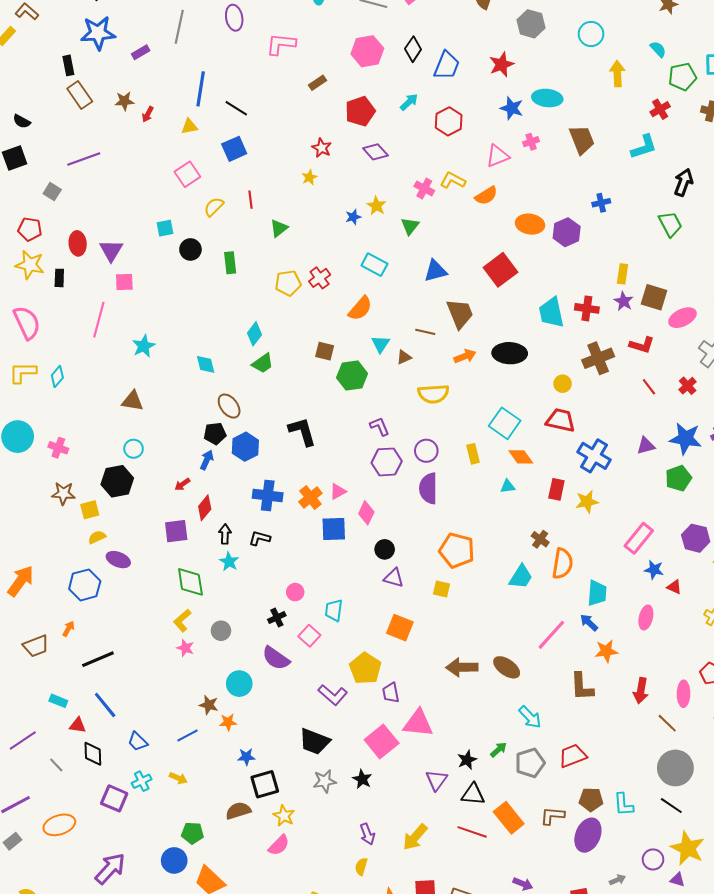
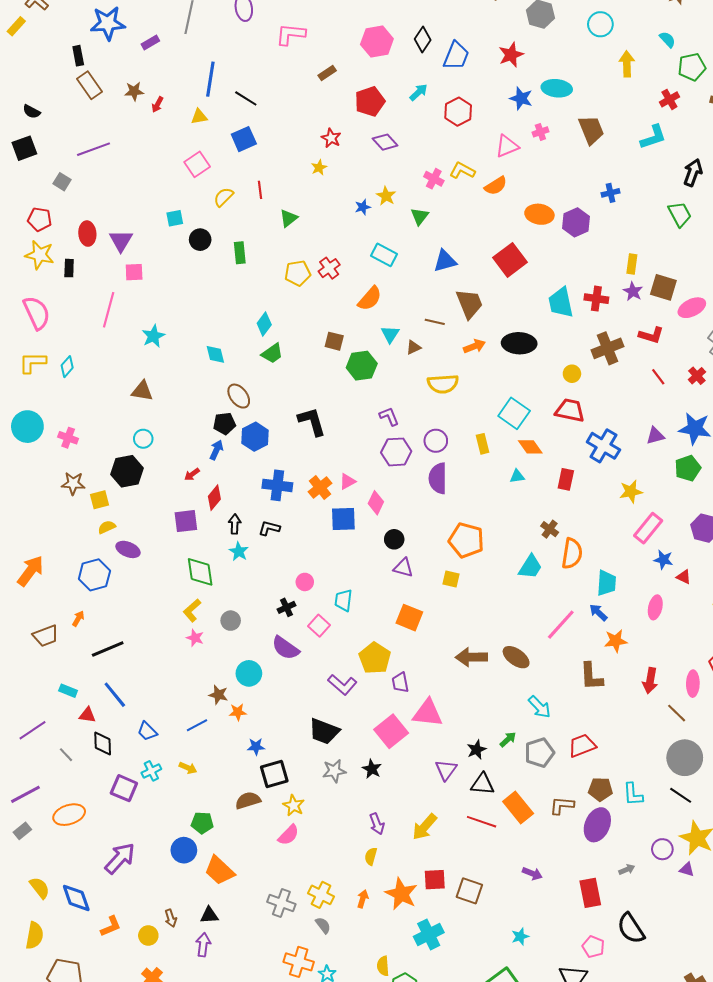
yellow star: (587, 502) -> (631, 492), moved

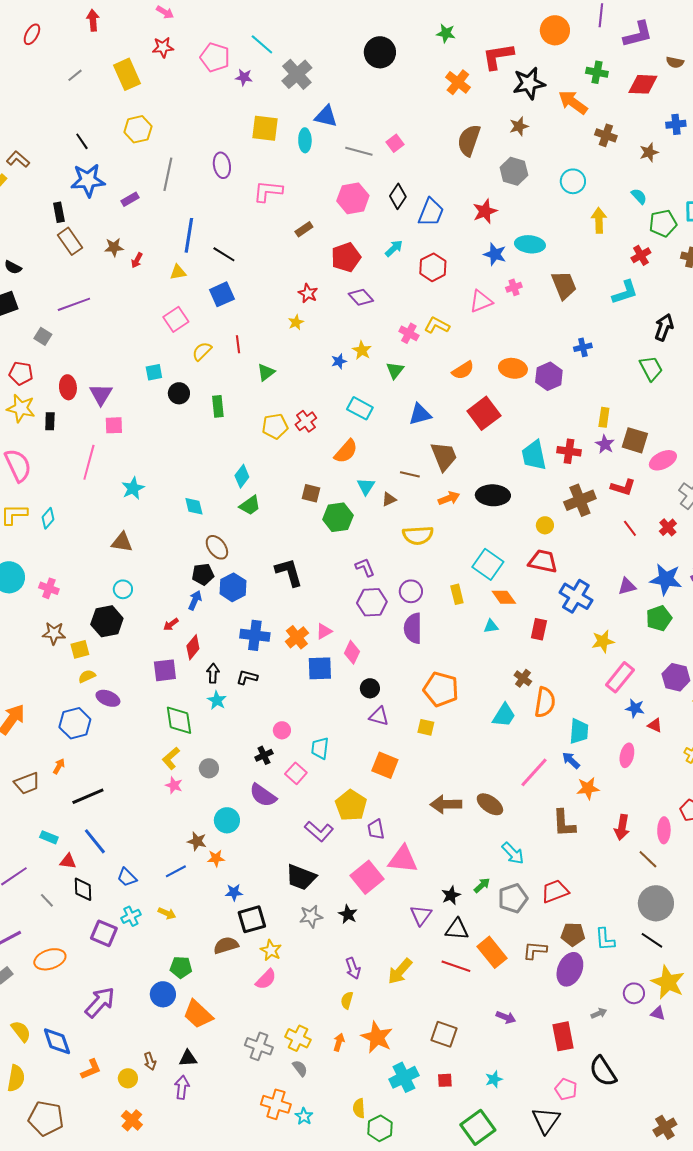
orange semicircle: (496, 186) -> (463, 370), moved
red square: (435, 880) -> (445, 1080), moved, size x0.7

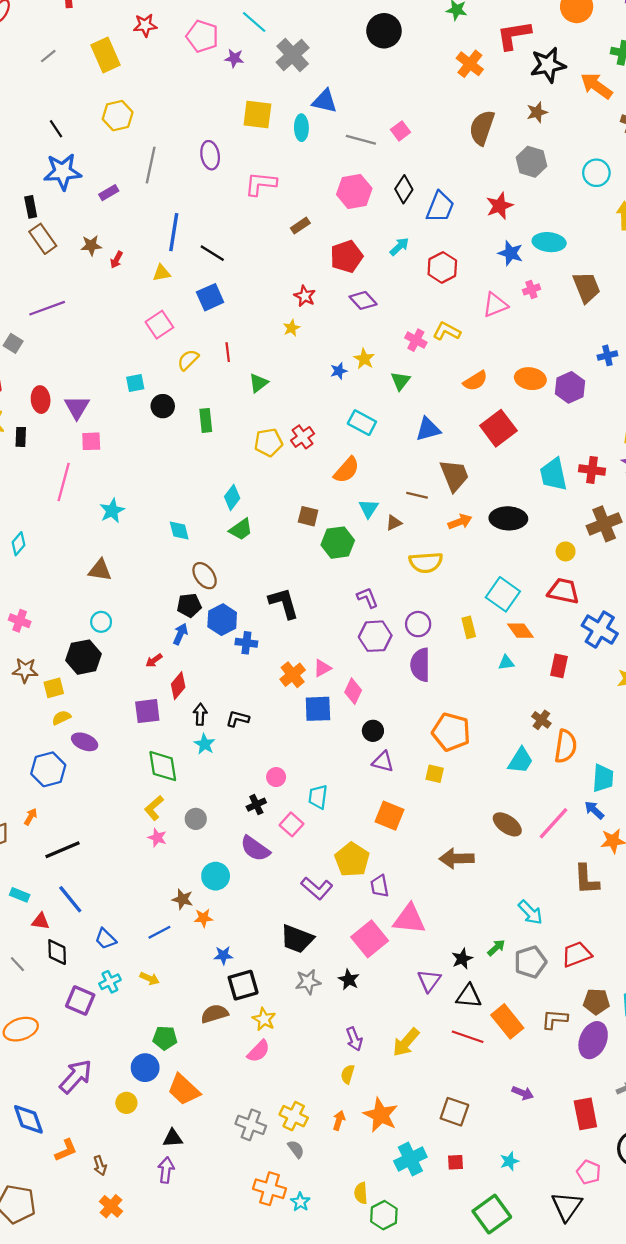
blue cross: (255, 635) -> (246, 643), moved, size x0.7
brown ellipse: (490, 804) -> (507, 824), moved
brown arrow: (150, 1061) -> (100, 1166), moved
yellow circle: (128, 1078) -> (126, 1103), moved

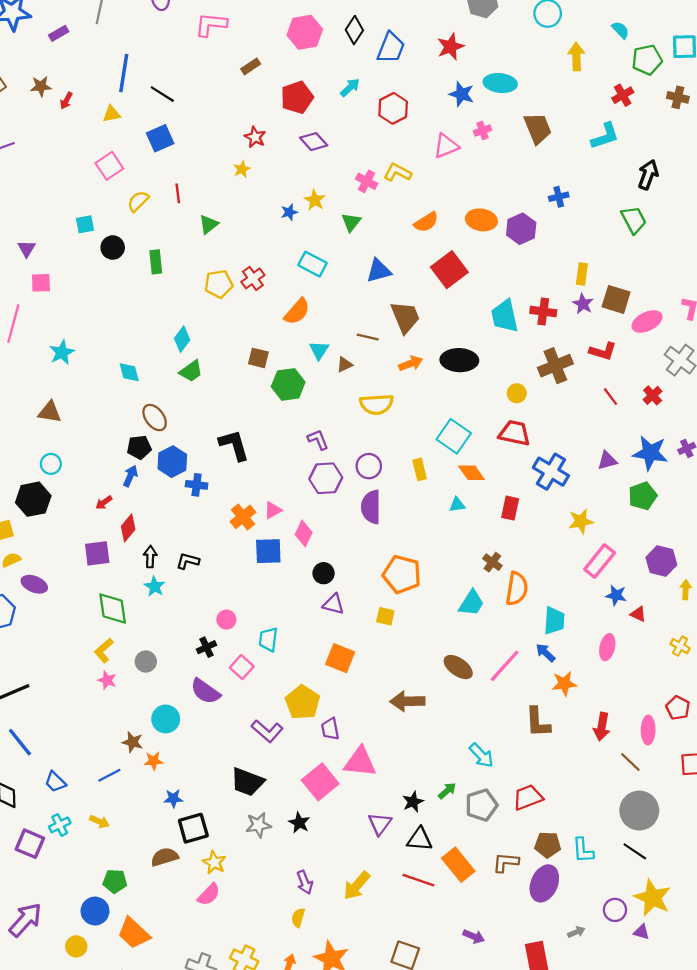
purple triangle: (77, 407) -> (27, 249), size x0.7

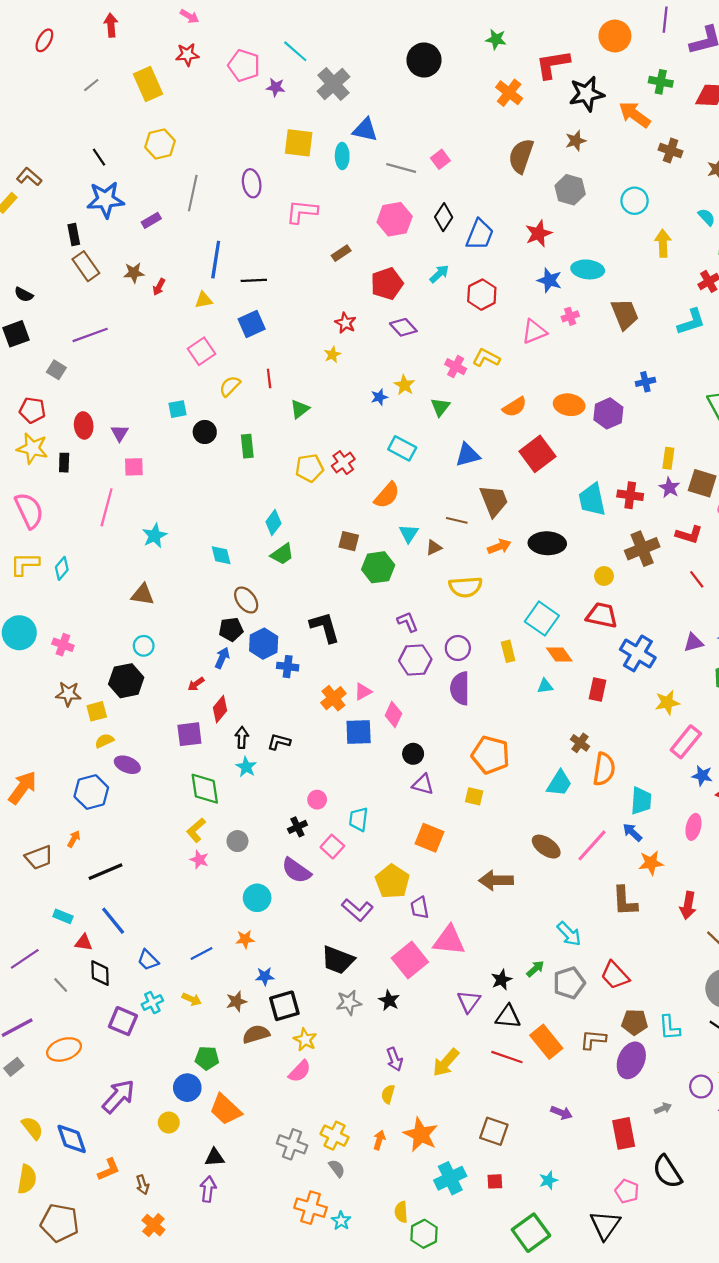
black line: (162, 94) -> (254, 280), turned -35
brown star: (133, 742) -> (236, 1001), moved, turned -30
red trapezoid: (528, 797) -> (615, 975), turned -112

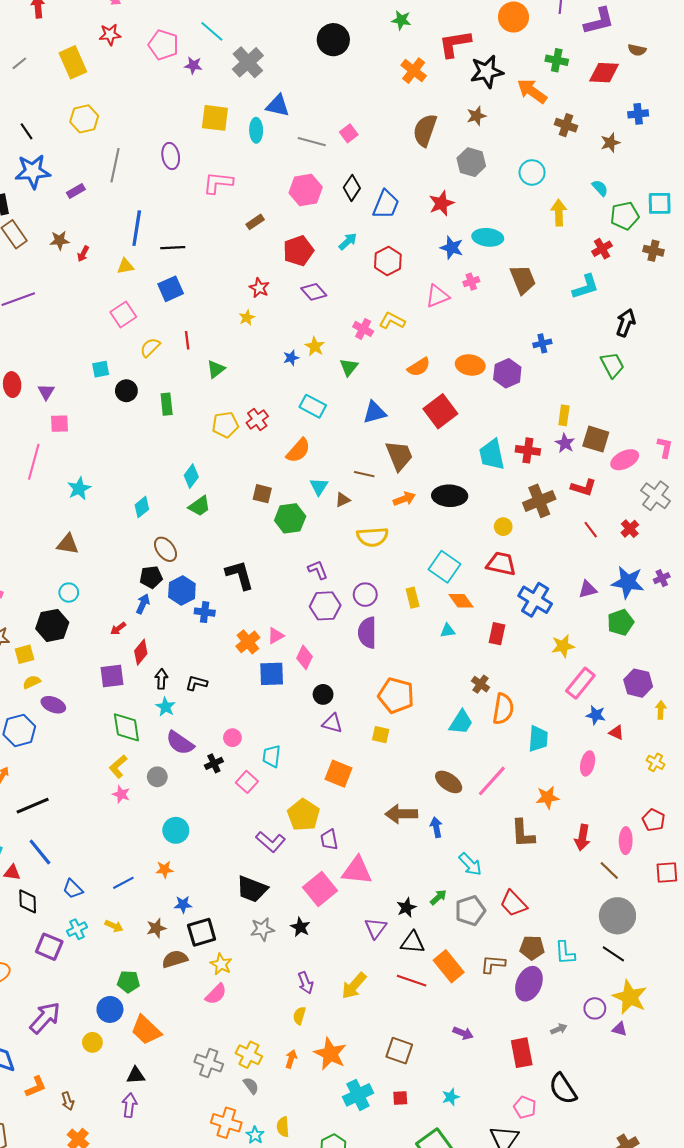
cyan diamond: (221, 555) -> (142, 507), turned 65
blue arrow: (632, 832) -> (436, 827), moved, turned 36
purple semicircle: (296, 871) -> (180, 743), moved
yellow semicircle: (401, 1212) -> (283, 1127), moved

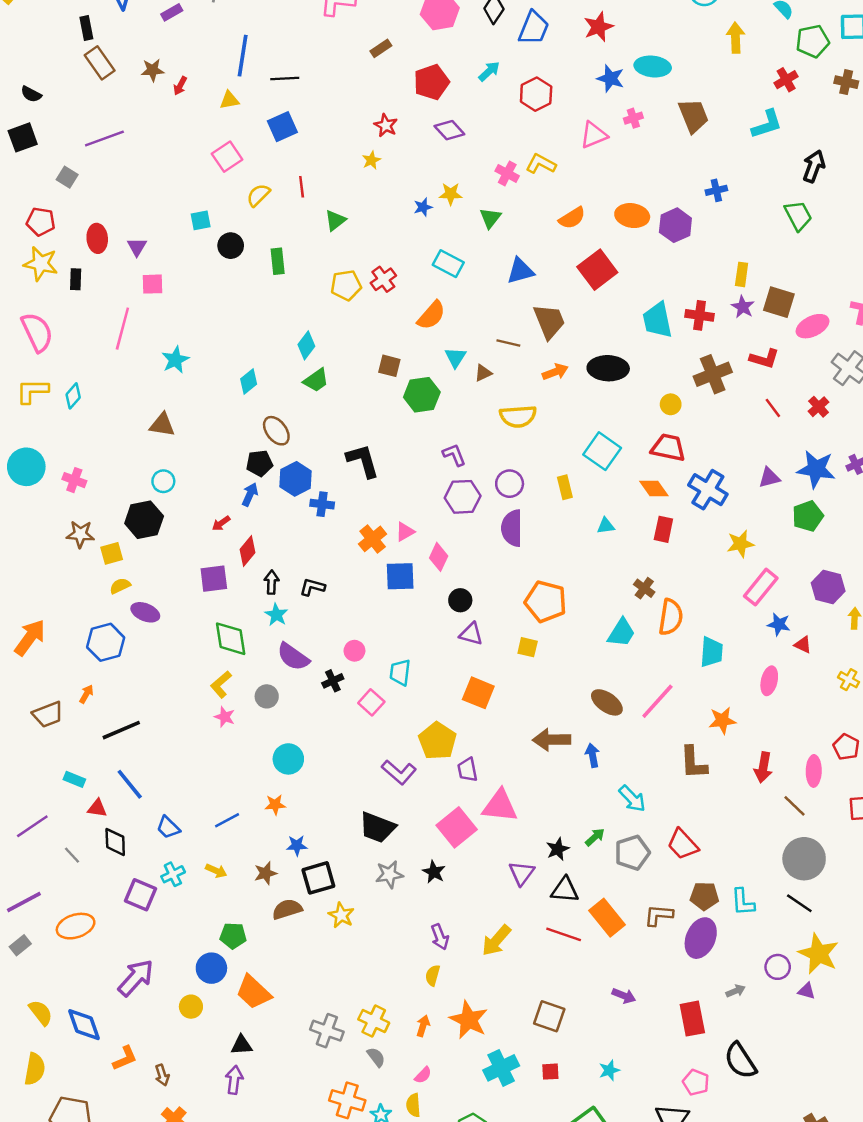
yellow star: (315, 346) -> (451, 194), turned -30
orange diamond: (461, 601) -> (654, 488), moved
pink semicircle: (216, 994) -> (423, 1075), moved, size x0.7

